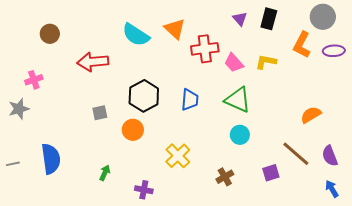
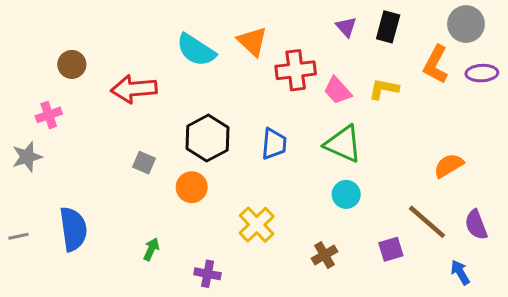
brown circle: (50, 34) -> (72, 64), moved
gray square: (100, 113) -> (144, 163), turned 35
blue arrow: (332, 189) -> (460, 272), moved

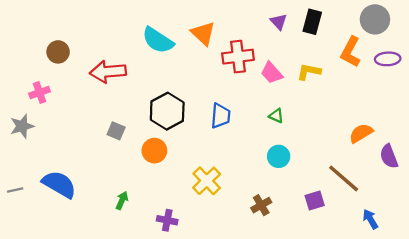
green triangle: (343, 144) -> (276, 116), size x0.5
purple semicircle: (476, 225) -> (389, 156), moved
blue semicircle: (73, 229) -> (59, 184), turned -52

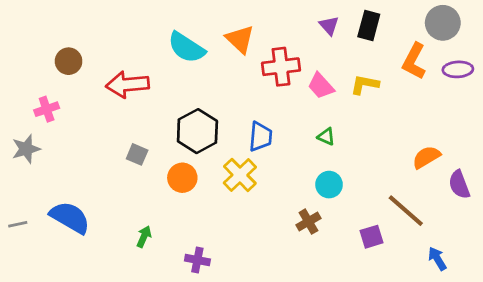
yellow cross: (207, 181) -> (240, 175), moved
brown cross: (261, 205) -> (308, 222), moved

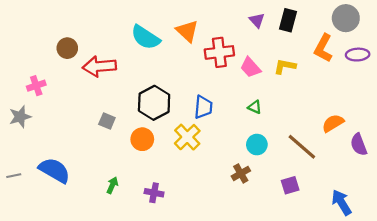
brown circle: (69, 61) -> (67, 48), moved
brown line: (406, 211) -> (302, 147), moved
blue arrow: (437, 259) -> (341, 202), size x1.4
purple cross: (197, 260) -> (154, 193), moved

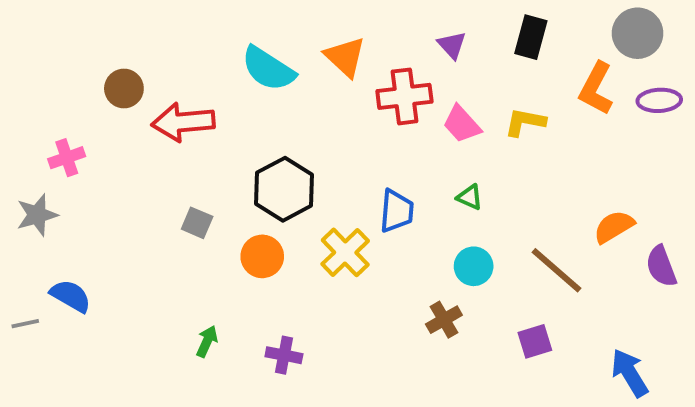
purple triangle: (257, 20) -> (452, 45), moved
blue trapezoid: (203, 107) -> (397, 211), moved
blue semicircle: (54, 170) -> (71, 296), moved, size x0.7

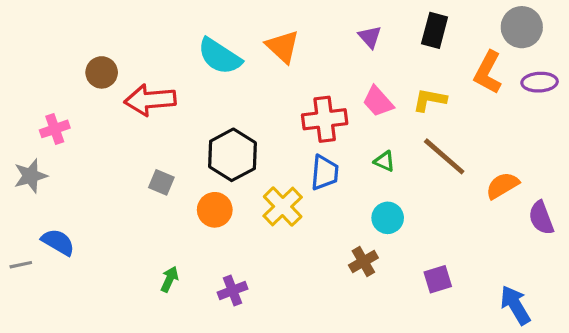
red cross: (404, 96) -> (325, 119), moved
brown line: (557, 270) -> (444, 156), moved
purple cross: (284, 355) -> (233, 291), turned -32

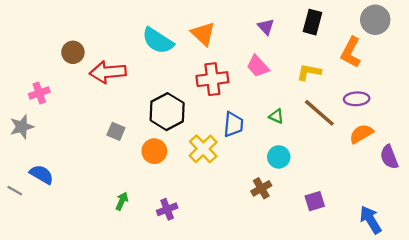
purple ellipse: (540, 82) -> (357, 99), moved
pink trapezoid: (378, 102) -> (258, 66), moved
red cross: (325, 119) -> (212, 79), moved
gray line: (21, 265) -> (15, 191), turned 42

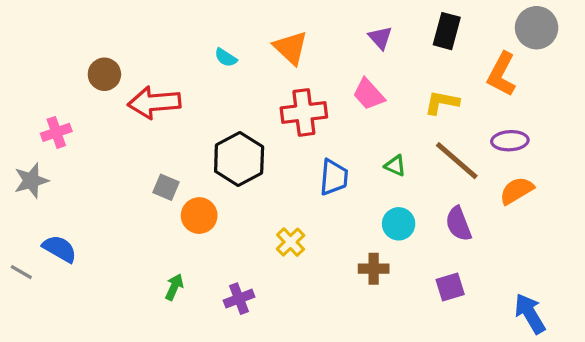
cyan semicircle: (158, 41) -> (226, 58), size x0.5
yellow cross: (203, 149) -> (291, 242), moved, size x0.7
orange circle: (154, 151) -> (199, 216), moved
purple semicircle: (389, 157) -> (458, 224), moved
brown cross: (261, 188) -> (374, 269), turned 30

